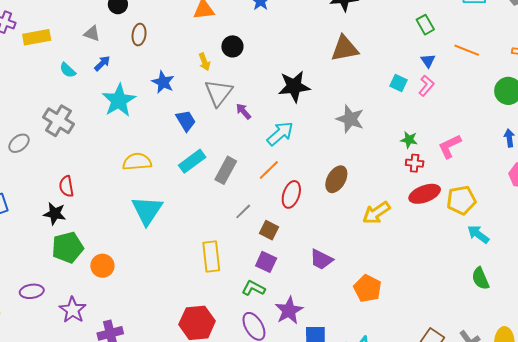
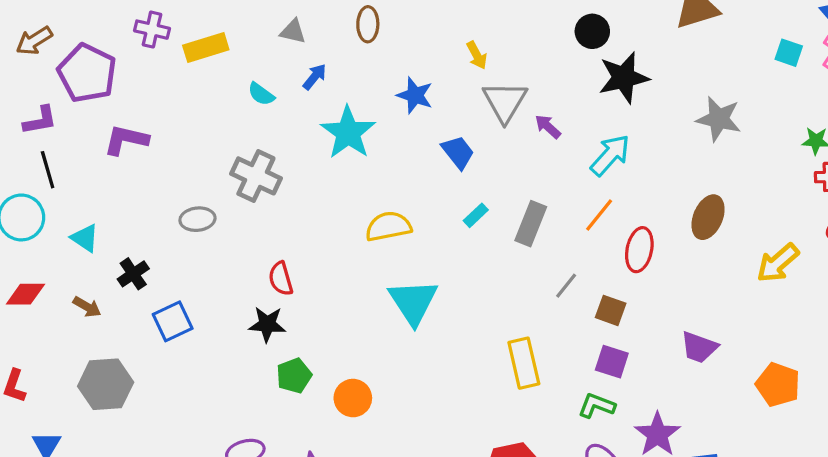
black circle: (232, 46) -> (592, 31), moved
gray ellipse: (19, 143) -> (197, 219), turned 40
cyan rectangle: (192, 161) -> (476, 215), size x0.6
green pentagon: (68, 247) -> (294, 376), size x0.7

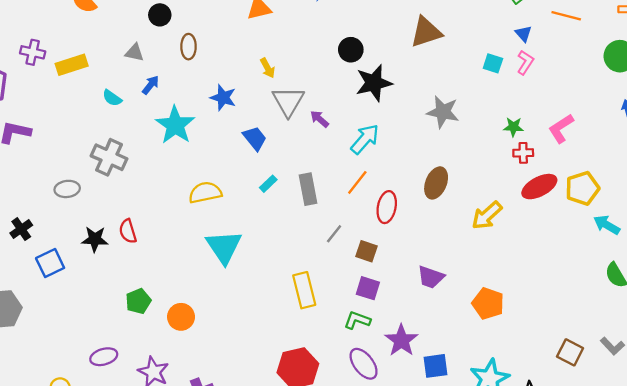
gray rectangle: (531, 224) -> (308, 189), turned -32
black star: (267, 324) -> (95, 239), moved

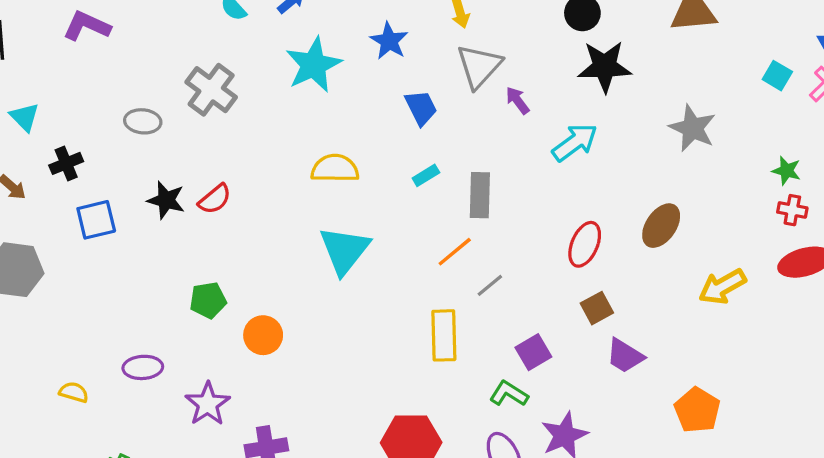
orange line: (357, 182) -> (455, 252), moved
red semicircle: (128, 231) -> (215, 199), turned -125
gray line: (334, 234) -> (490, 285), moved
brown square: (367, 251) -> (597, 308), moved, turned 30
purple square: (368, 288) -> (533, 352), turned 30

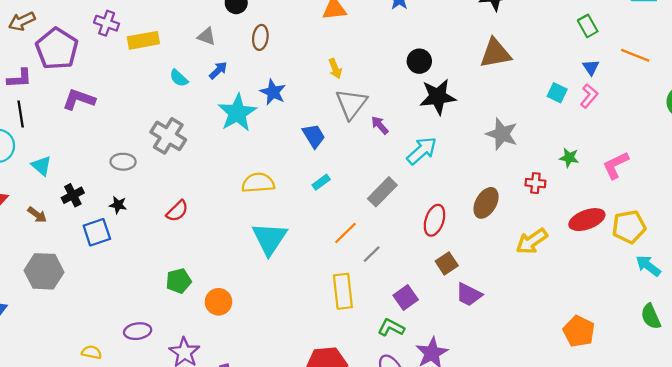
blue star: (389, 41) -> (273, 92), moved
gray rectangle: (480, 195) -> (382, 192), moved, turned 48
black star: (166, 200) -> (118, 205), moved, size x0.7
red cross: (792, 210) -> (535, 183), moved
orange pentagon: (697, 410) -> (579, 331), moved

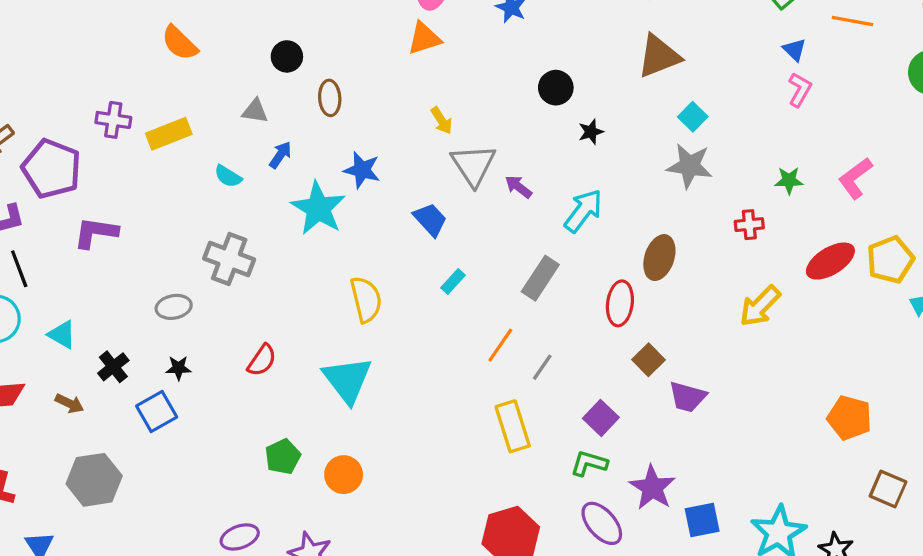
cyan square: (557, 93) -> (693, 117), moved, turned 30
black star: (438, 97) -> (591, 132), size x0.5
yellow semicircle: (258, 183) -> (366, 299), turned 92
brown ellipse: (486, 203) -> (659, 258), moved
cyan triangle: (269, 239) -> (347, 380), moved

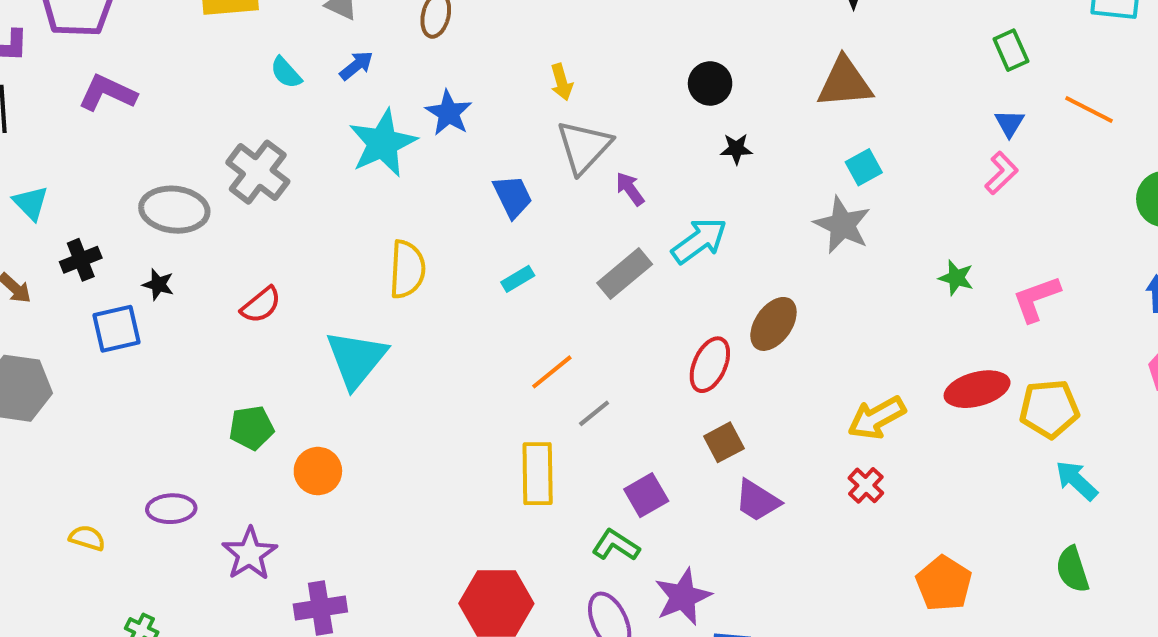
red cross: (749, 225) -> (866, 485), moved, turned 32
gray rectangle: (540, 278) -> (625, 274), moved
gray ellipse: (174, 307) -> (174, 210), size x1.5

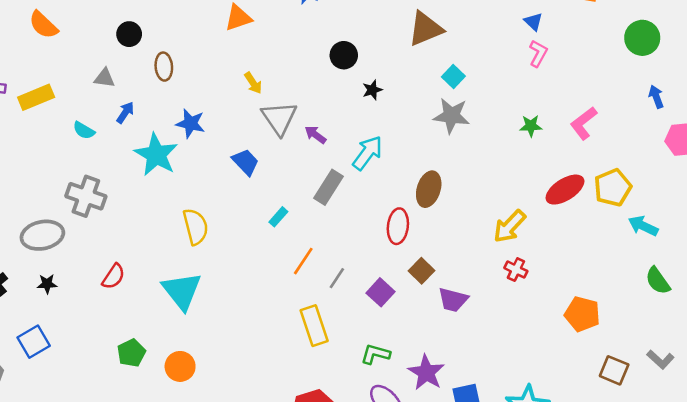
cyan rectangle: (518, 279) -> (278, 217), moved
blue square: (117, 329) -> (34, 342), moved
purple square: (646, 495) -> (381, 292), moved

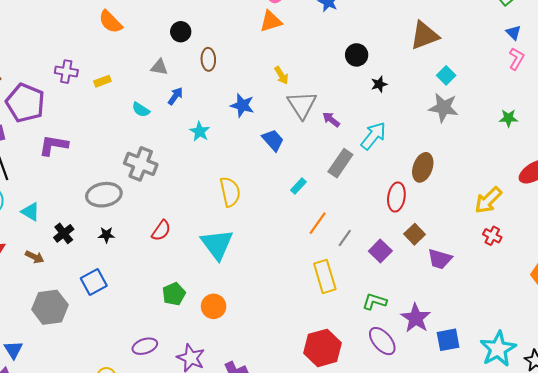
yellow rectangle: (36, 97) -> (102, 81), size x0.6
blue star: (191, 124) -> (242, 105), moved
cyan star: (156, 155) -> (200, 132), size x0.6

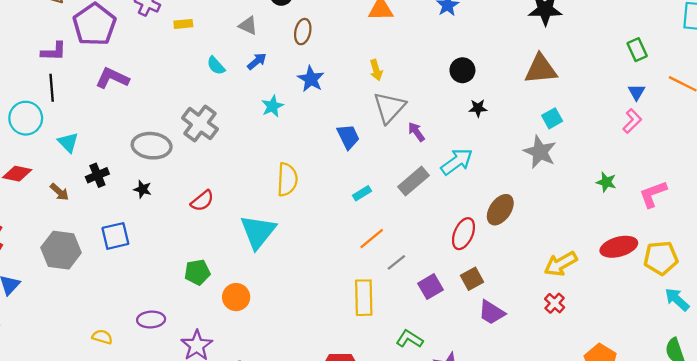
blue star: (242, 105) -> (311, 79), moved

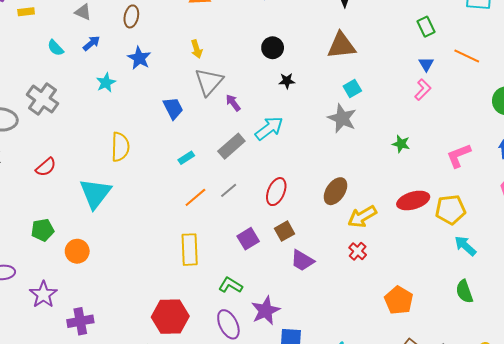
pink L-shape: (653, 194) -> (459, 156), moved
brown ellipse: (500, 210) -> (335, 191), moved
gray line: (396, 262) -> (229, 190), moved

